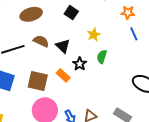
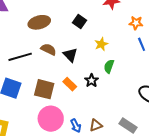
black star: (80, 64) -> (91, 81), moved

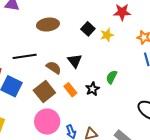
yellow star: (101, 44) -> (107, 35), moved
brown semicircle: (48, 49) -> (54, 68), moved
brown square: (44, 89) -> (44, 91), turned 30

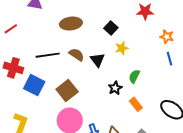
yellow star: (107, 35) -> (122, 48), moved
brown semicircle: (54, 68) -> (77, 55), moved
orange rectangle: (70, 90) -> (136, 104), moved

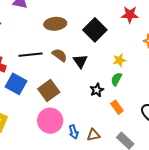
black square: (111, 28) -> (95, 30), size x1.6
yellow star: (122, 48) -> (119, 60), moved

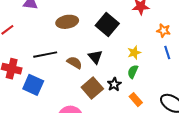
brown semicircle: (60, 55) -> (74, 63), moved
brown square: (49, 91) -> (92, 88), moved

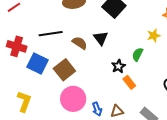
yellow star: (134, 53) -> (154, 36), moved
brown square: (92, 88) -> (64, 70), moved
orange rectangle: (136, 100) -> (129, 82), moved

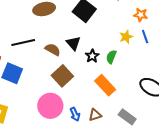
black star: (118, 66) -> (92, 56), moved
brown square: (64, 70) -> (62, 76), moved
orange rectangle: (129, 82) -> (105, 85), size x1.5

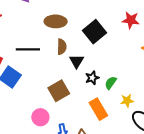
yellow star: (126, 37) -> (127, 101), moved
brown semicircle: (53, 50) -> (62, 47), moved, turned 49
pink circle: (50, 106) -> (40, 117), size x0.7

